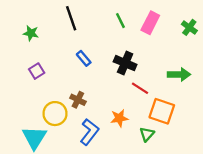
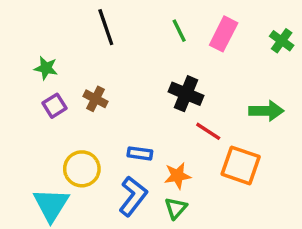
green star: (31, 33) -> (46, 68), moved
blue rectangle: (84, 58) -> (140, 153), moved, turned -42
brown cross: (78, 100) -> (96, 99), moved
green triangle: (147, 134) -> (176, 208), moved

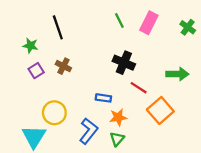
black line: (106, 27) -> (58, 27), moved
blue rectangle: (140, 153) -> (103, 98), moved
orange square: (241, 165) -> (160, 110), turned 30

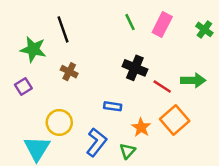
green star: (30, 46) -> (33, 49), size x1.5
purple square: (36, 71) -> (23, 86), moved
red line: (139, 88) -> (162, 86), moved
orange star: (118, 117) -> (141, 127), moved, turned -30

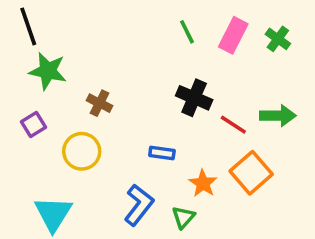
black line: (63, 29) -> (28, 26), moved
green cross: (204, 29) -> (278, 39), moved
yellow circle: (59, 122) -> (82, 151), moved

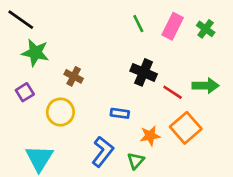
black line: (28, 26) -> (21, 20), turned -36
orange star: (203, 183) -> (150, 136), turned 30

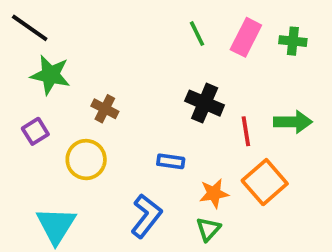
green cross: (206, 29) -> (293, 41), turned -30
red line: (173, 92) -> (246, 131), turned 48
green triangle: (136, 161) -> (208, 229), moved

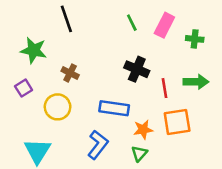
black line: (30, 28) -> (66, 19), moved, turned 36
green cross: (293, 41) -> (195, 39), moved
blue rectangle: (171, 161) -> (114, 108), size x1.6
orange square: (265, 182) -> (177, 122), turned 32

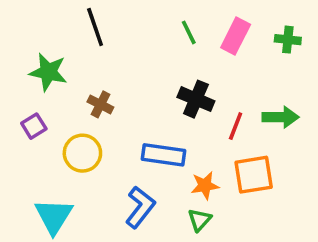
green cross: (195, 39) -> (288, 40), moved
red line: (164, 88) -> (236, 126), turned 30

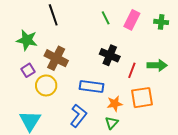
brown cross: (100, 104) -> (56, 58), size x1.6
purple square: (34, 126) -> (28, 70), moved

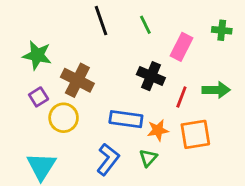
black line: (53, 15) -> (101, 21), moved
pink rectangle: (132, 20) -> (181, 47), moved
orange star: (115, 104) -> (158, 130), moved
green triangle: (112, 123) -> (148, 158), moved

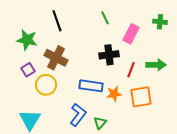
black line: (101, 21) -> (57, 21), moved
black cross: (151, 76) -> (109, 55), turned -30
green triangle: (148, 158) -> (100, 123), moved

